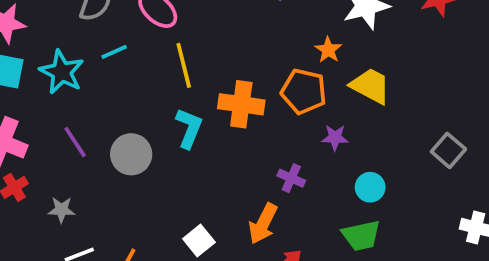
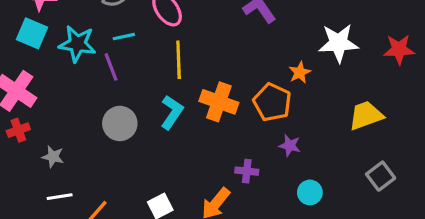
cyan star: (62, 72) -> (77, 44), turned -30
yellow trapezoid: (370, 86) -> (366, 115), moved, turned -60
purple line: (75, 142) -> (111, 67), moved
purple cross: (291, 178) -> (247, 171), turned -30

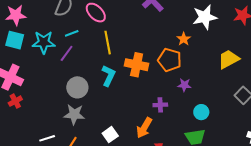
purple line: (111, 67) -> (67, 53), turned 66
gray star: (53, 157) -> (74, 114), moved, size x1.5

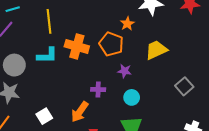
yellow trapezoid: (229, 59) -> (156, 50), moved
cyan L-shape: (108, 76) -> (47, 55), turned 60
cyan circle: (201, 112) -> (132, 97), moved

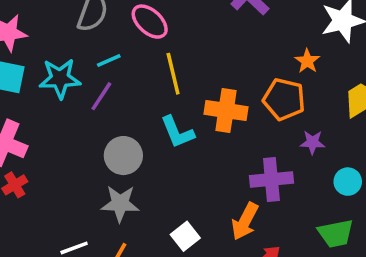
cyan L-shape: (47, 55) -> (177, 132), turned 75
purple cross: (98, 90) -> (271, 179), size x1.6
cyan circle: (132, 97) -> (348, 182), moved

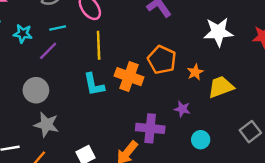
orange star: (307, 61) -> (195, 72), moved
cyan star: (60, 78) -> (23, 34), size x0.7
orange pentagon: (284, 99) -> (162, 60), moved
gray circle: (123, 156) -> (36, 90), moved

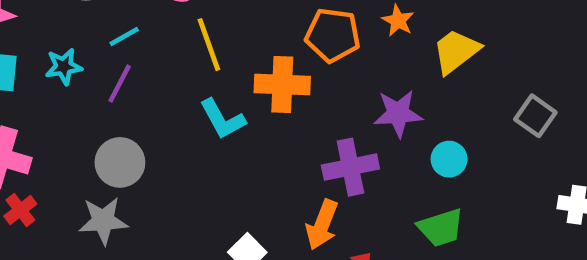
orange star: (195, 72) -> (398, 21), moved
purple star: (182, 109) -> (398, 113), size x1.5
gray star: (46, 125) -> (103, 221), moved

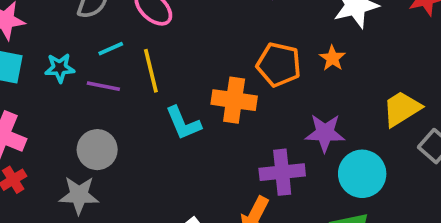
yellow line: (209, 45) -> (151, 71), moved
yellow trapezoid: (456, 51) -> (402, 109), moved
purple line: (120, 84) -> (103, 86), turned 68
cyan circle: (449, 159) -> (362, 174), size x1.6

